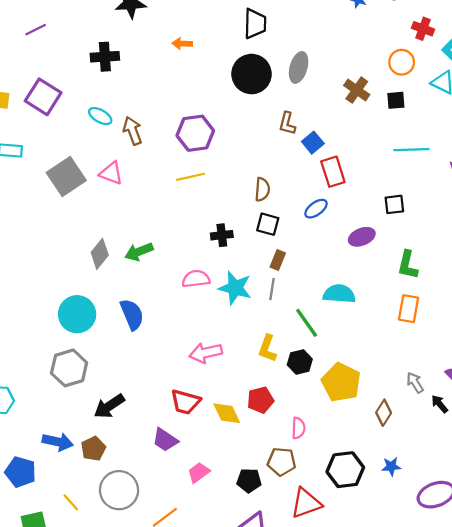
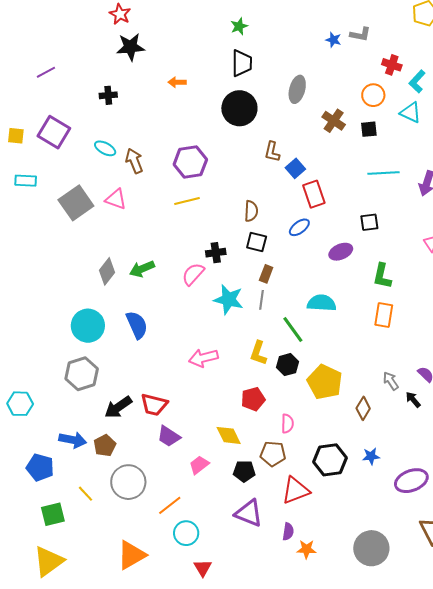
black cross: (105, 57) -> (108, 95), size x0.7
gray ellipse: (299, 67) -> (297, 89), moved
pink semicircle: (196, 279) -> (193, 274), moved, turned -40
red trapezoid: (185, 402) -> (154, 405), moved
yellow diamond: (227, 413) -> (229, 435), moved

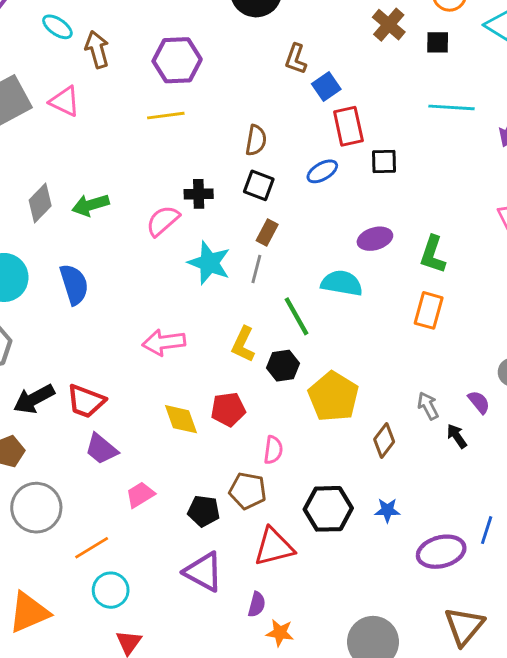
black square: (369, 222) -> (384, 161), moved
purple ellipse: (341, 252) -> (375, 239), moved
yellow diamond: (229, 435) -> (181, 419), moved

